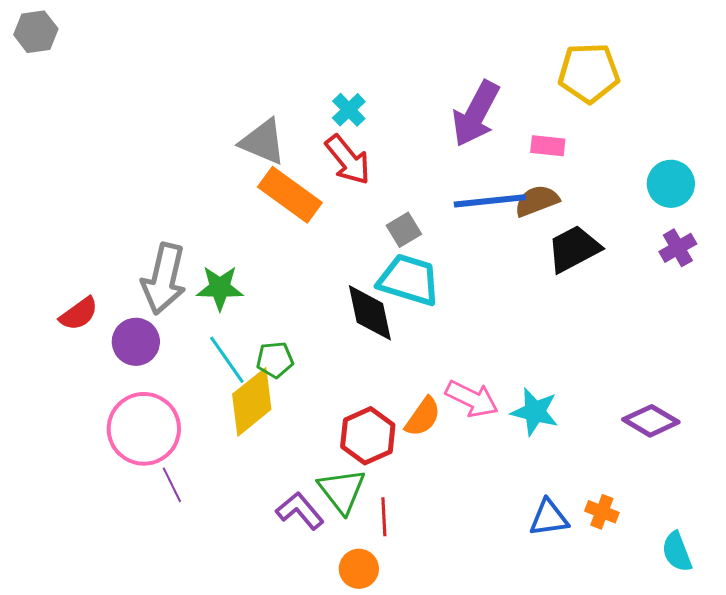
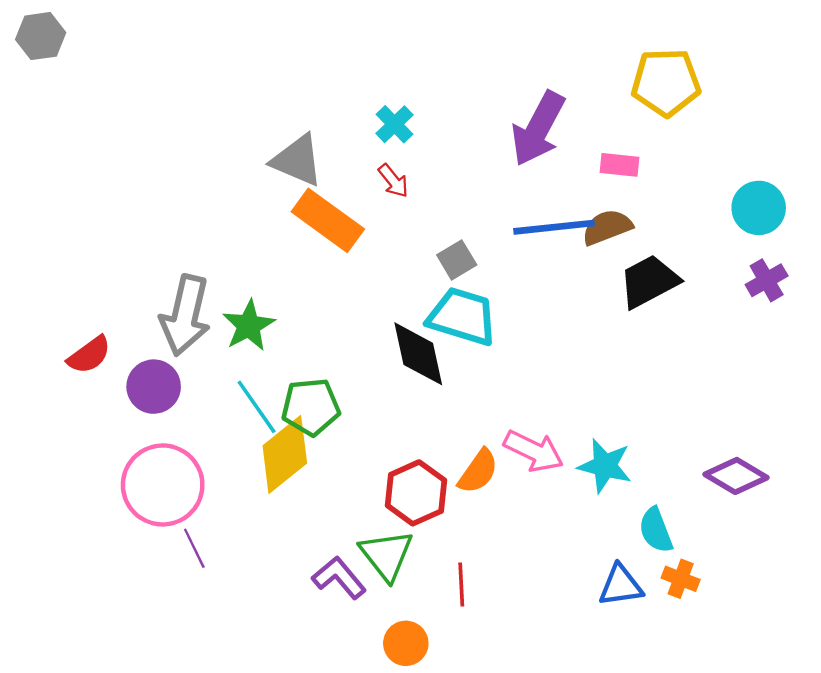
red arrow: (348, 160) -> (393, 181), size x0.6
green star: (220, 288) -> (249, 326), turned -30
green pentagon: (275, 360) -> (311, 407), size x1.4
red line: (384, 517) -> (461, 584), moved
cyan semicircle: (677, 552) -> (656, 530), moved

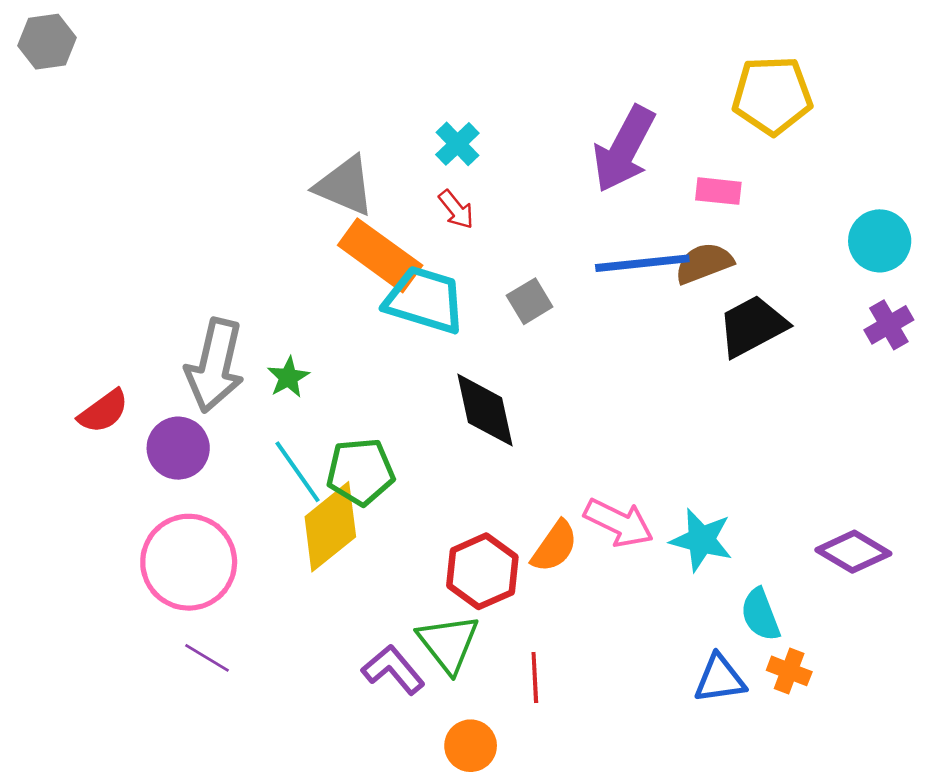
cyan trapezoid: (462, 316) -> (425, 300), moved
green star: (249, 326) -> (288, 377), size x0.7
purple line: (194, 548) -> (207, 658), moved, turned -33

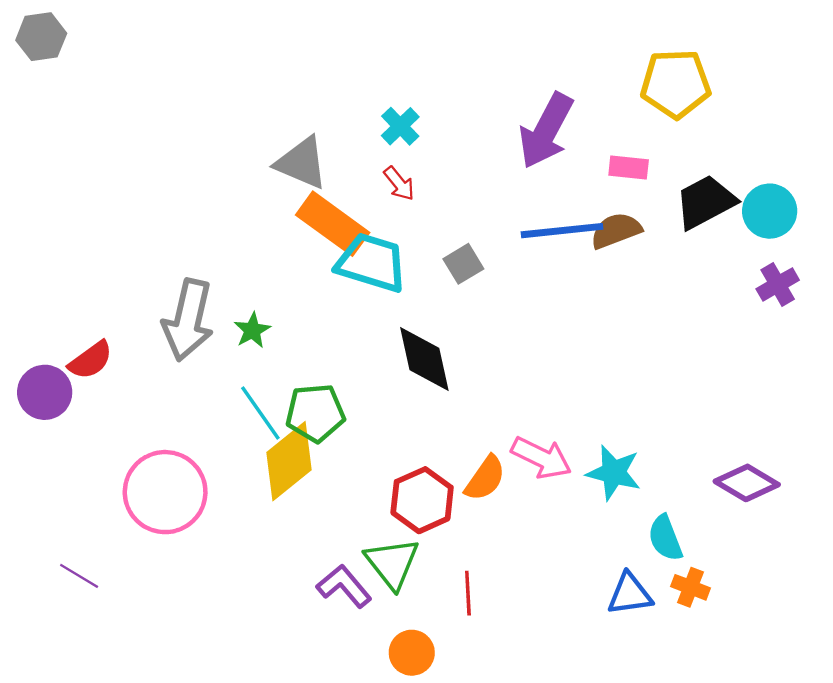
black trapezoid: (752, 326) -> (705, 202), moved
purple circle: (178, 448) -> (45, 392), moved
purple line: (207, 658) -> (79, 576), moved

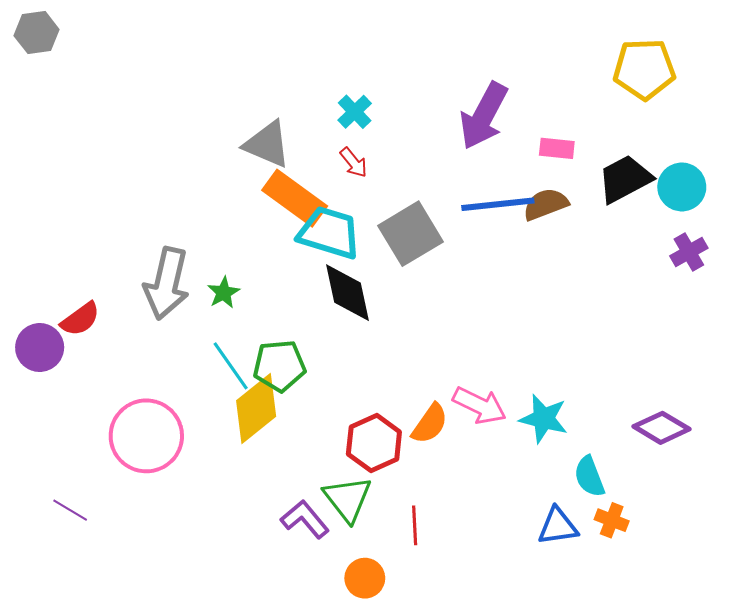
yellow pentagon: (676, 84) -> (644, 69), moved
gray square: (463, 264) -> (411, 234), size x1.8
black diamond: (424, 359) -> (348, 293), moved

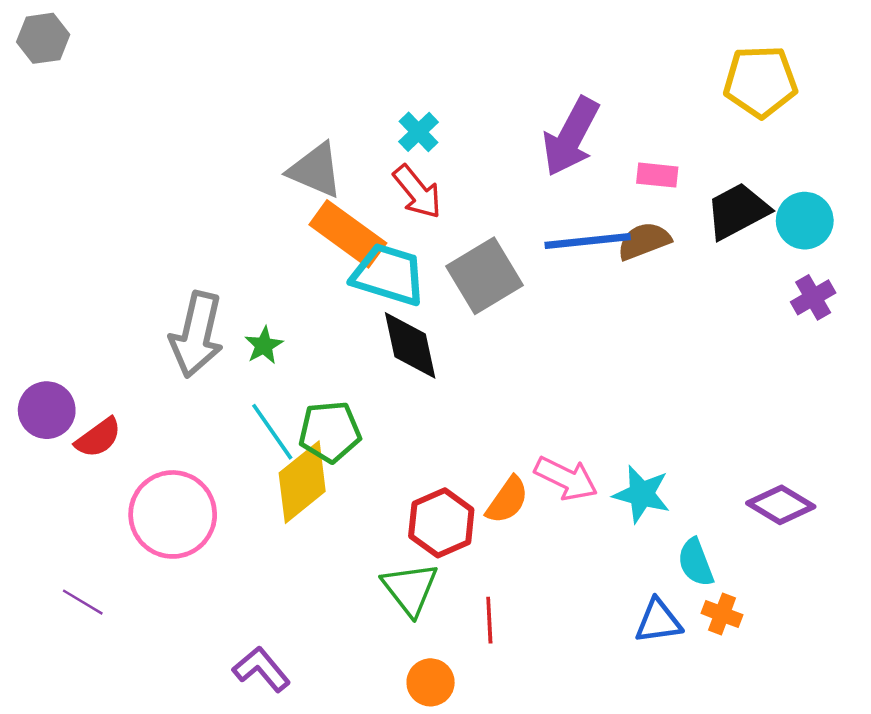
red arrow: (354, 163) -> (417, 192), size x1.5
red semicircle: (80, 319) -> (98, 438), moved
purple L-shape: (305, 519) -> (261, 669), moved

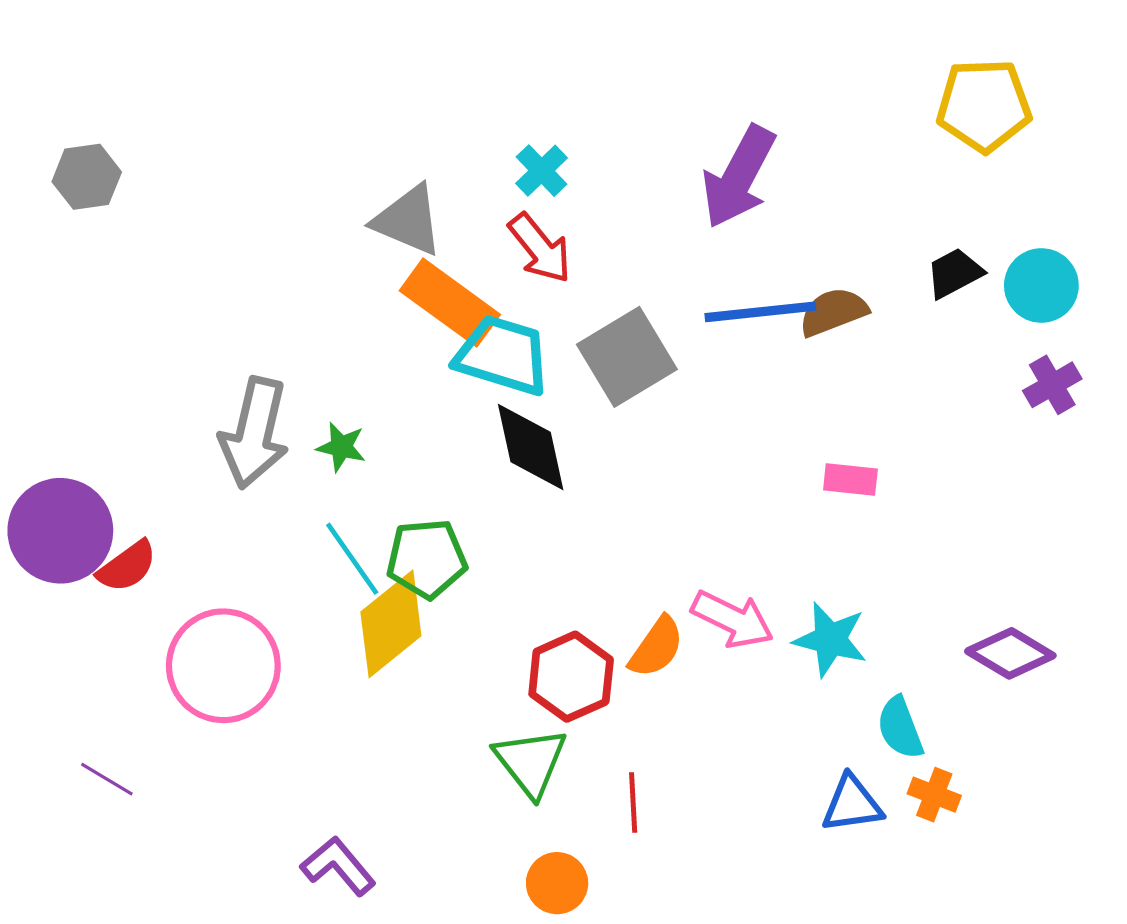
gray hexagon: (43, 38) -> (87, 177), moved
pink rectangle: (657, 175) -> (850, 480), moved
black trapezoid: (738, 211) -> (954, 273), size x0.7
green star: (264, 345) -> (341, 447), turned -30
purple circle: (47, 410) -> (60, 531), size x1.4

